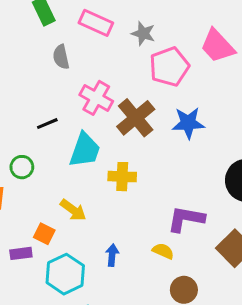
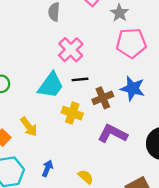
brown cross: (136, 118) -> (103, 98), moved, size x0.7
black line: (47, 124) -> (80, 79), moved
purple L-shape: (186, 219) -> (113, 134), moved

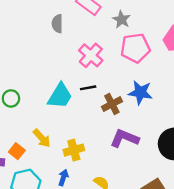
pink cross: (71, 50) -> (91, 55), moved
yellow cross: (72, 113) -> (74, 150), moved, turned -30

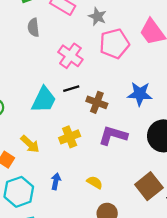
blue star: (140, 92) -> (140, 94), moved
brown cross: (112, 104) -> (97, 102), turned -36
yellow cross: (74, 150) -> (70, 137), moved

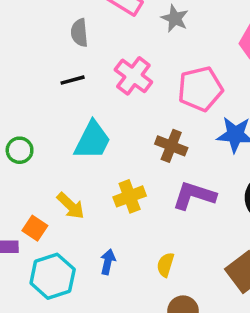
pink pentagon: (114, 44) -> (200, 89), moved
black line: (71, 89) -> (73, 80), moved
yellow semicircle: (95, 182) -> (165, 265), turned -105

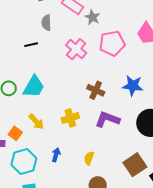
gray star: (175, 18) -> (92, 17), moved
black line: (73, 80) -> (31, 45), moved
pink pentagon: (200, 89) -> (112, 43), moved
cyan trapezoid: (92, 140) -> (34, 87), moved

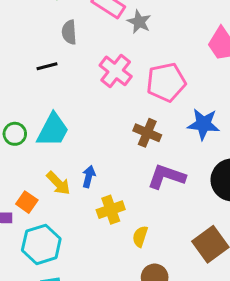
pink pentagon: (112, 43) -> (166, 82), moved
yellow cross: (70, 118) -> (111, 210), moved
blue arrow: (56, 155) -> (89, 177), moved

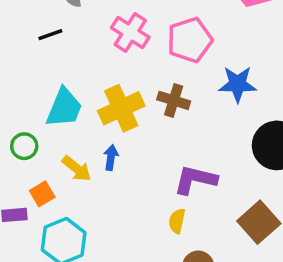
green circle: (15, 134) -> (24, 146), moved
purple L-shape: (166, 177) -> (195, 180), moved
orange square: (27, 202) -> (42, 194), turned 30
yellow cross: (111, 210) -> (121, 108), moved, size x1.4

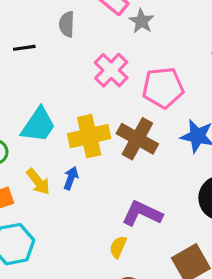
black line: (50, 35) -> (24, 48), moved
brown cross: (174, 100) -> (137, 139), size x1.4

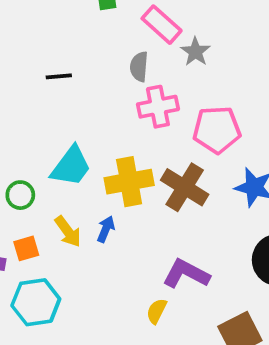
gray semicircle: (67, 24) -> (139, 67), moved
pink cross: (111, 70) -> (158, 107), turned 32

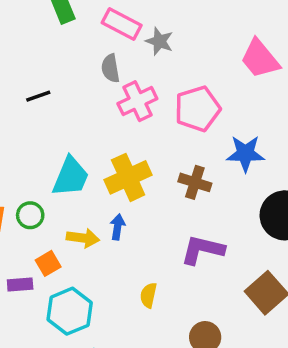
brown cross: (185, 187) -> (195, 182), moved, size x0.7
yellow arrow: (68, 232) -> (83, 238), turned -32
yellow semicircle: (157, 311) -> (148, 295), moved

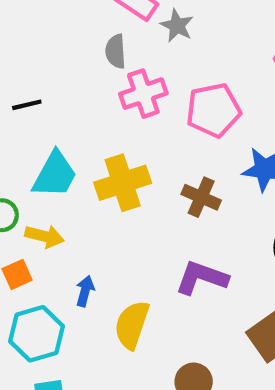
black line: (38, 96) -> (27, 105), moved
blue arrow: (117, 227) -> (85, 291), moved
yellow arrow: (83, 238) -> (44, 236), moved
yellow semicircle: (148, 295) -> (132, 325), size x1.6

